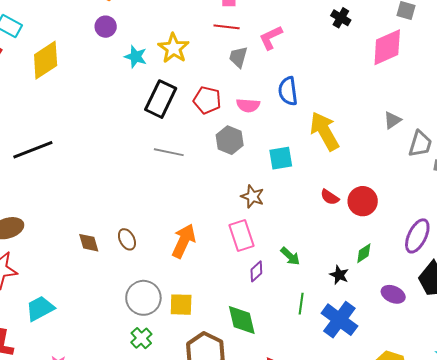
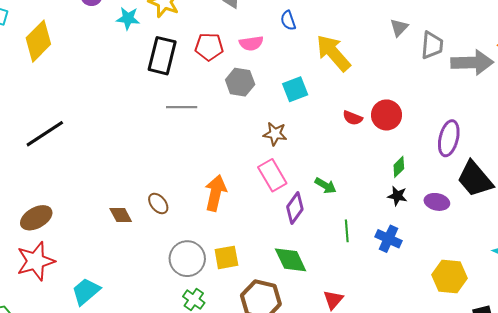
blue semicircle: (288, 91) -> (288, 20), size x0.7
purple diamond: (256, 271) -> (295, 208), size x1.4
black star: (339, 275) -> (397, 196), moved
blue cross: (339, 320) -> (388, 239), size x0.7

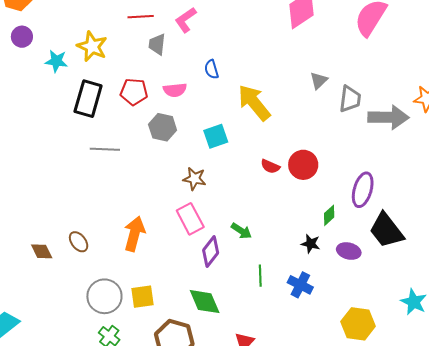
green diamond: (399, 167) -> (329, 215), moved

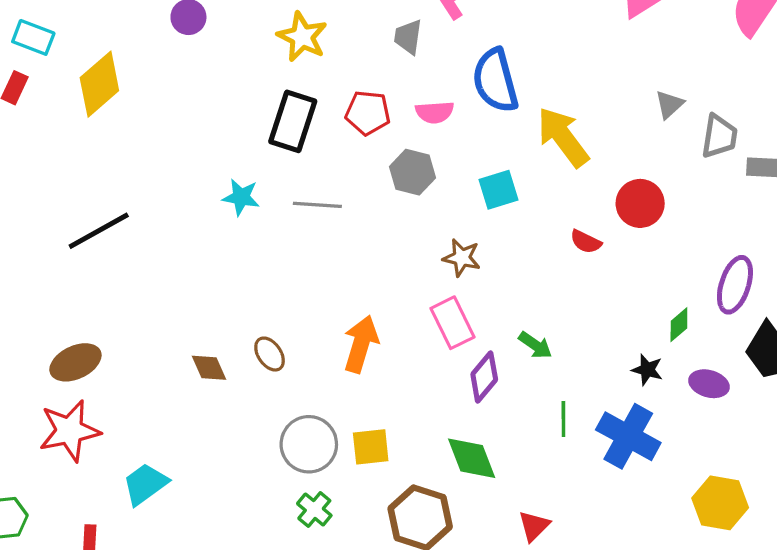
cyan star: (56, 61) -> (241, 197), moved
blue semicircle: (212, 69) -> (495, 81), size x2.0
red circle: (303, 165) -> (640, 203), moved
blue cross: (300, 285) -> (628, 436), size x1.5

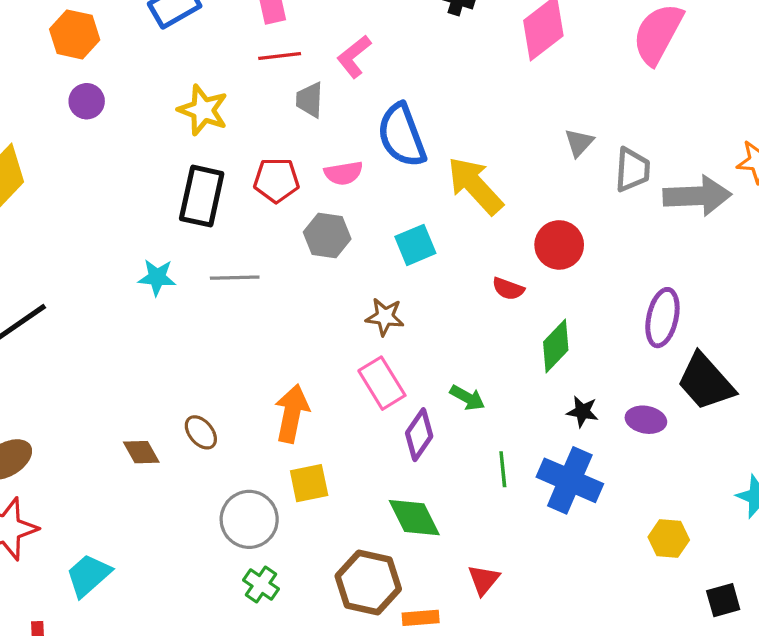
green diamond: (679, 325) -> (556, 346), moved, size x1.5
yellow square: (371, 447) -> (309, 483), moved
yellow hexagon: (720, 503) -> (669, 538), size x0.7

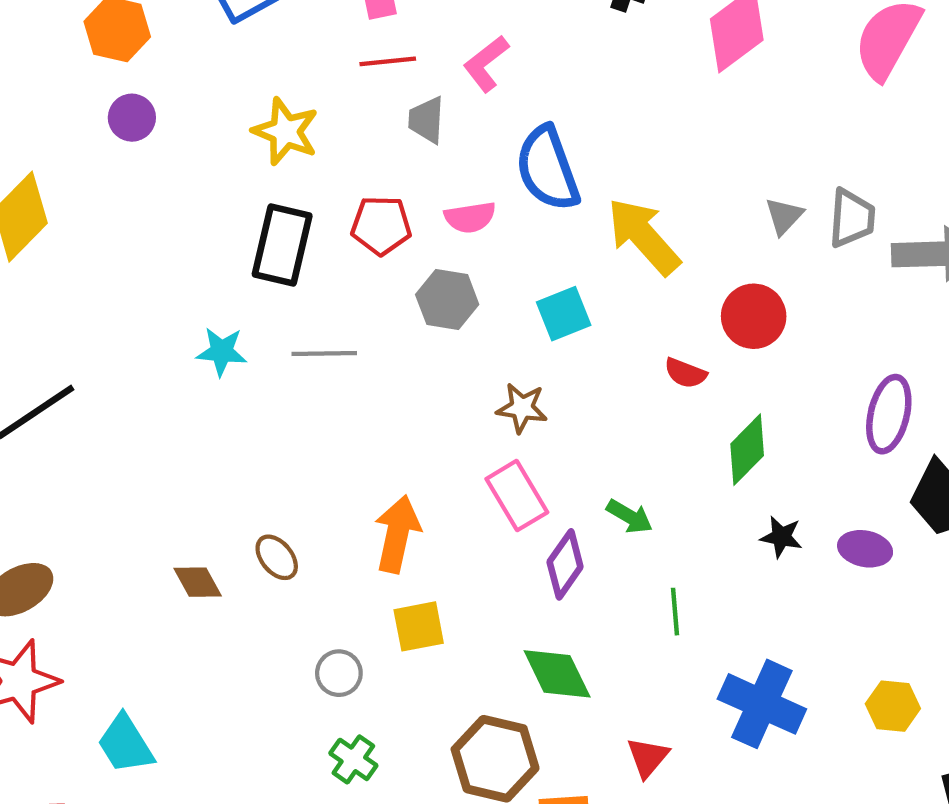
gray triangle: (579, 143) -> (784, 216), moved
blue cross: (570, 480) -> (762, 704), moved
gray circle: (249, 519) -> (339, 673), size x0.6
cyan trapezoid: (88, 575) -> (126, 744), turned -81

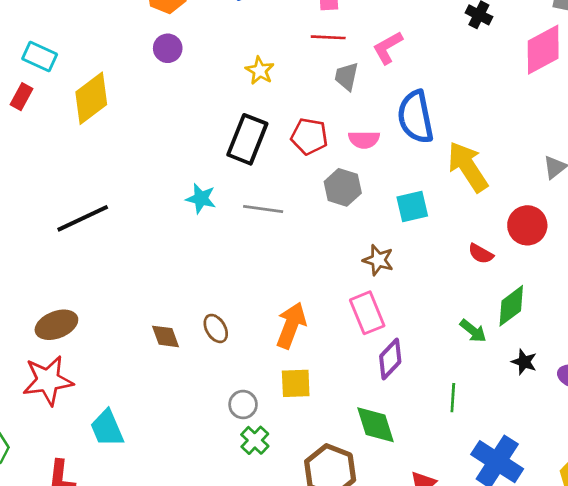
yellow star: (285, 131) -> (260, 71), size x0.7
green arrow: (629, 516) -> (473, 331), moved
green cross: (353, 759) -> (255, 440), moved

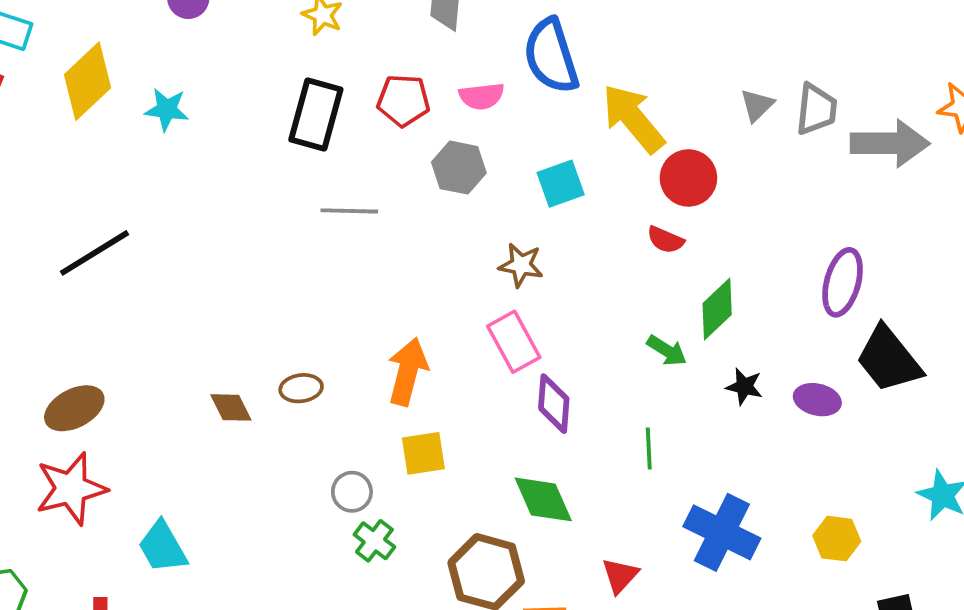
cyan star: (201, 199) -> (167, 109), moved
red circle: (527, 225) -> (688, 178), moved
brown ellipse: (216, 328) -> (301, 388), turned -60
purple diamond: (390, 359) -> (554, 404), turned -33

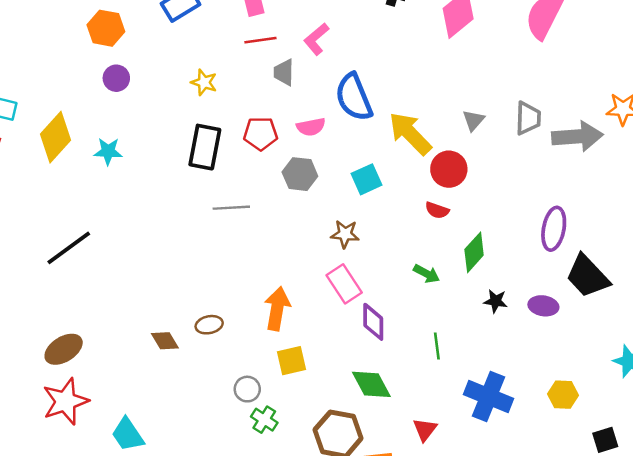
gray triangle: (757, 105) -> (473, 120), moved
green arrow: (667, 351) -> (427, 274), moved

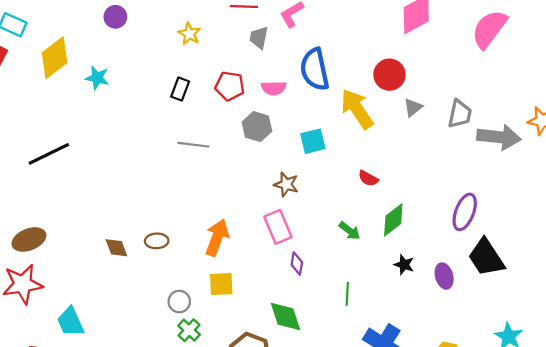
black rectangle: (205, 147) -> (180, 89), size x0.6
red circle: (449, 169) -> (389, 75), moved
purple ellipse: (543, 306) -> (444, 276), turned 55
purple diamond: (373, 322) -> (297, 264), size x0.7

